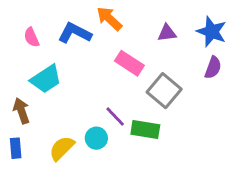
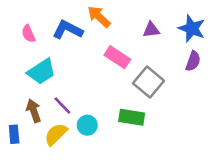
brown arrow: (21, 111) -> (34, 111), moved
purple line: (115, 117) -> (62, 106), moved

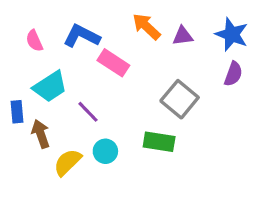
orange arrow: (99, 17) -> (146, 27), moved
pink rectangle: (117, 57) -> (113, 63), moved
purple line: (62, 106) -> (88, 112), moved
blue rectangle: (14, 134) -> (17, 112), moved

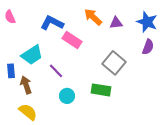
pink semicircle: (34, 41) -> (10, 17), moved
yellow semicircle: (67, 162) -> (28, 112), moved, turned 84

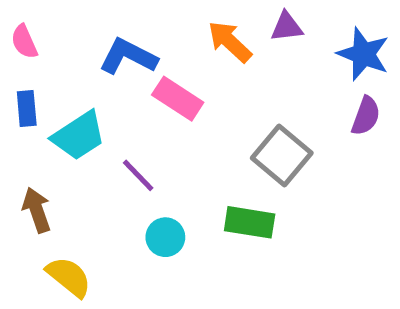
purple triangle: (116, 23) -> (287, 27), moved
blue rectangle: (11, 71) -> (27, 108), moved
brown arrow: (26, 85) -> (37, 210), moved

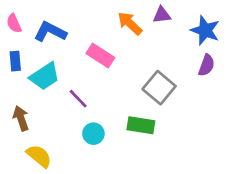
blue L-shape: (128, 57) -> (50, 32), moved

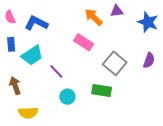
pink rectangle: (100, 55) -> (84, 42), moved
purple semicircle: (207, 65) -> (149, 60), moved
yellow semicircle: (39, 156) -> (28, 113), turned 138

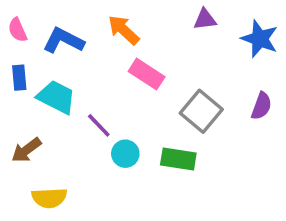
orange arrow: (94, 17) -> (124, 30), moved
cyan trapezoid: (32, 55) -> (56, 97), turned -120
brown arrow: (15, 86) -> (26, 150), turned -108
cyan circle: (67, 97) -> (125, 154), moved

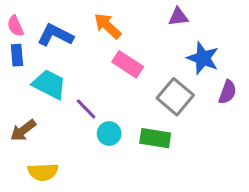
blue star: (260, 39) -> (203, 58), moved
blue rectangle: (19, 78) -> (17, 55), moved

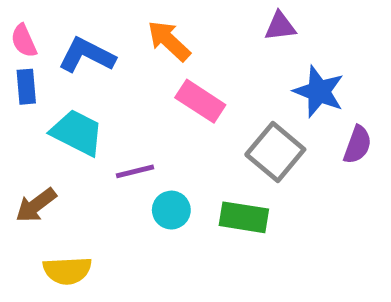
purple line: (86, 109) -> (135, 171), turned -60

